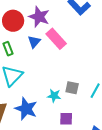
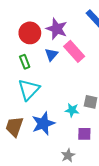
blue star: (26, 109) -> (43, 123), turned 30

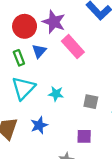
blue triangle: (51, 55) -> (39, 51), moved
cyan star: (72, 110) -> (56, 94), moved
blue star: (43, 123) -> (39, 125), size x0.7

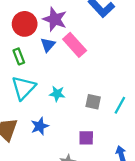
blue triangle: (39, 51) -> (48, 45), moved

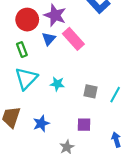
blue star: (40, 126) -> (41, 124), moved

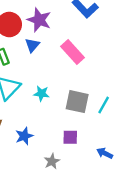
pink rectangle: (73, 39) -> (73, 52), moved
gray square: (90, 91) -> (77, 102), size x1.5
blue arrow: (116, 140) -> (105, 153), turned -48

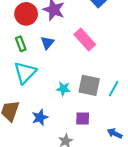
blue triangle: (32, 45) -> (47, 43), moved
cyan star: (41, 93) -> (63, 89), moved

